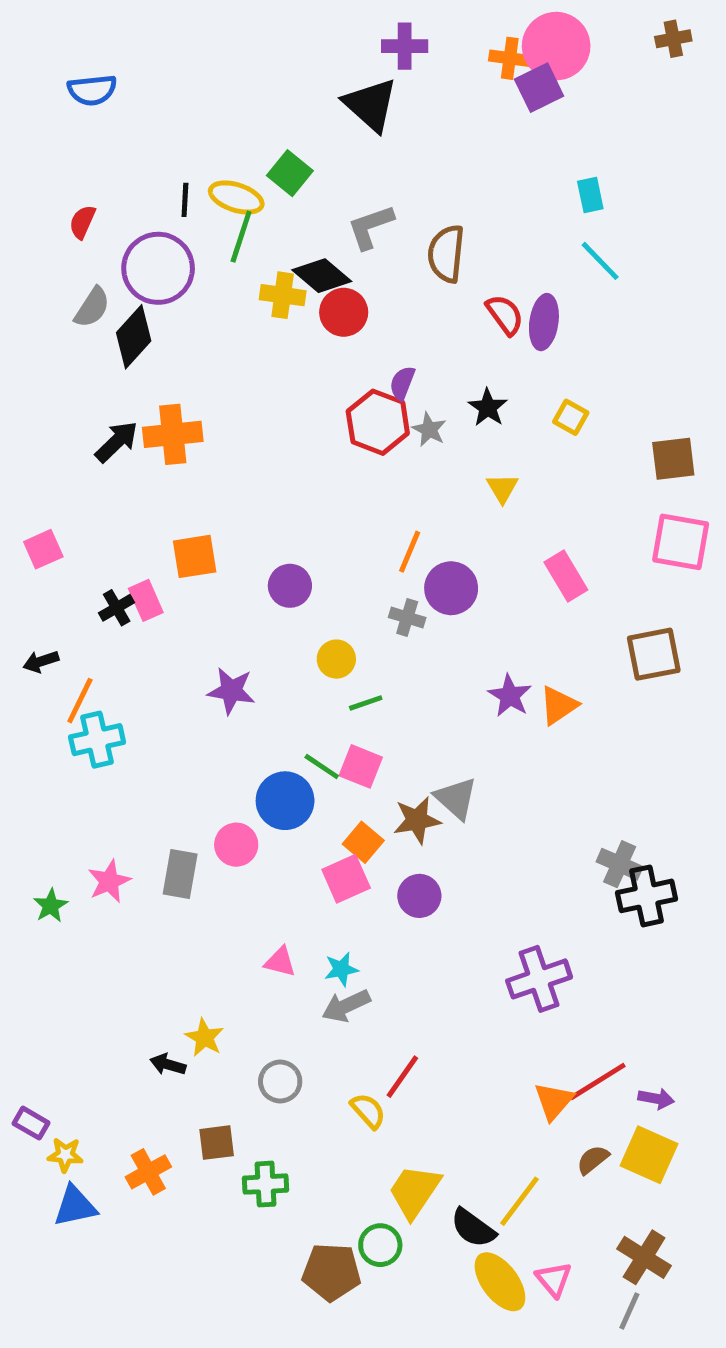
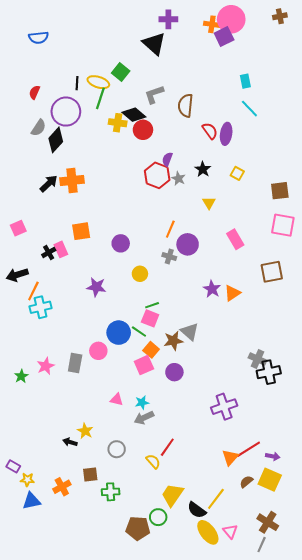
black arrow: (41, 661) -> (17, 275), size x1.5
green line: (366, 703) -> (152, 305), moved
green line: (322, 766) -> (139, 332), moved

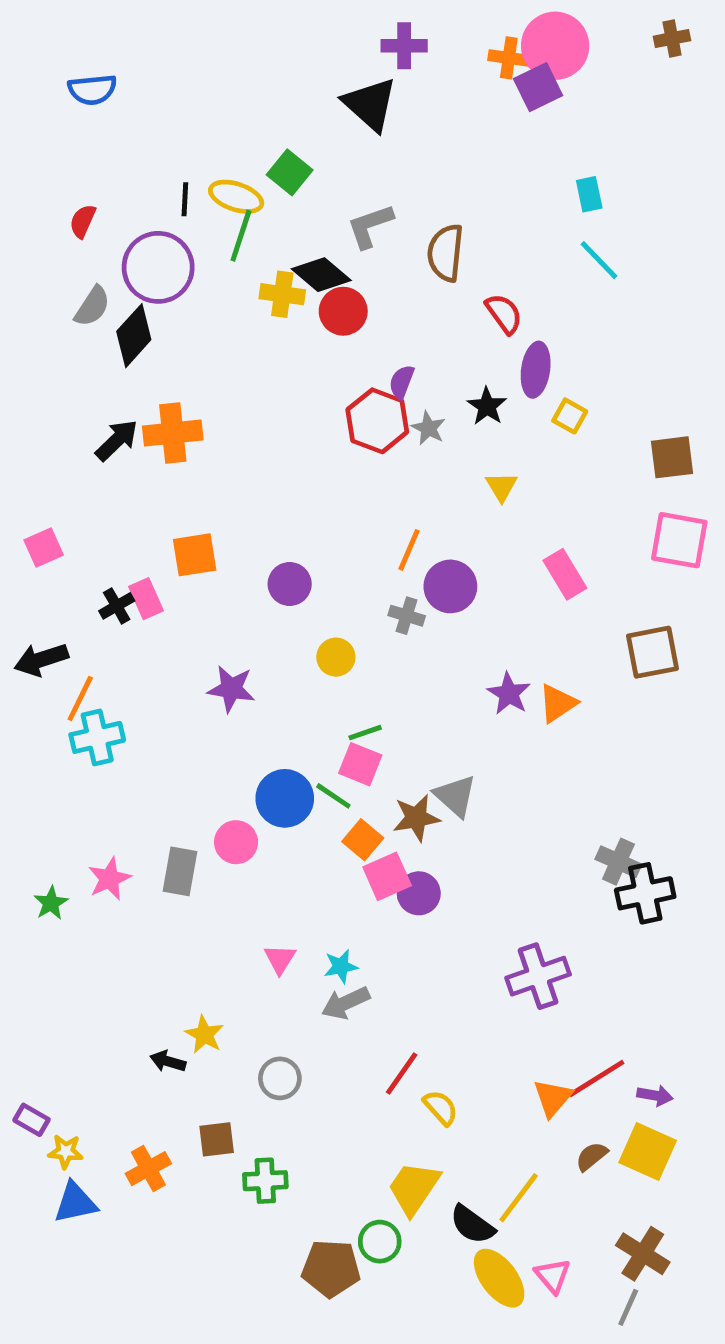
purple ellipse: (226, 134) -> (536, 370), moved
pink square: (144, 365) -> (387, 876), moved
pink triangle: (117, 400) -> (280, 959), turned 48
yellow semicircle: (153, 461) -> (441, 1108), moved

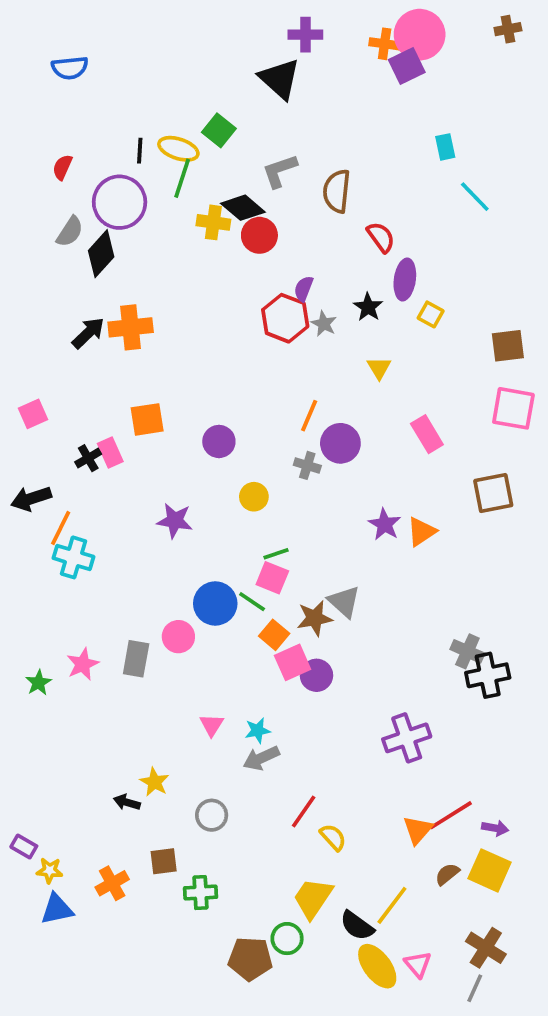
cyan line: (599, 260) -> (475, 197), moved
cyan cross: (97, 737) -> (73, 557), turned 30

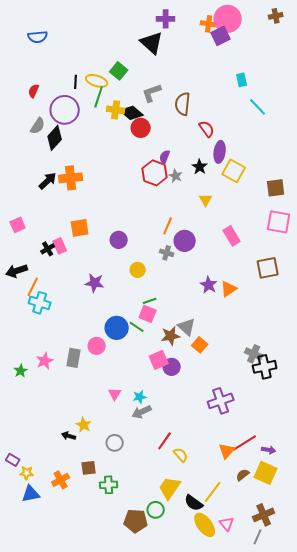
yellow cross: (213, 222) -> (116, 110), moved
yellow square: (431, 314) -> (234, 171), size x1.6
orange square: (274, 635) -> (200, 345), moved
brown cross: (486, 948) -> (264, 515), turned 35

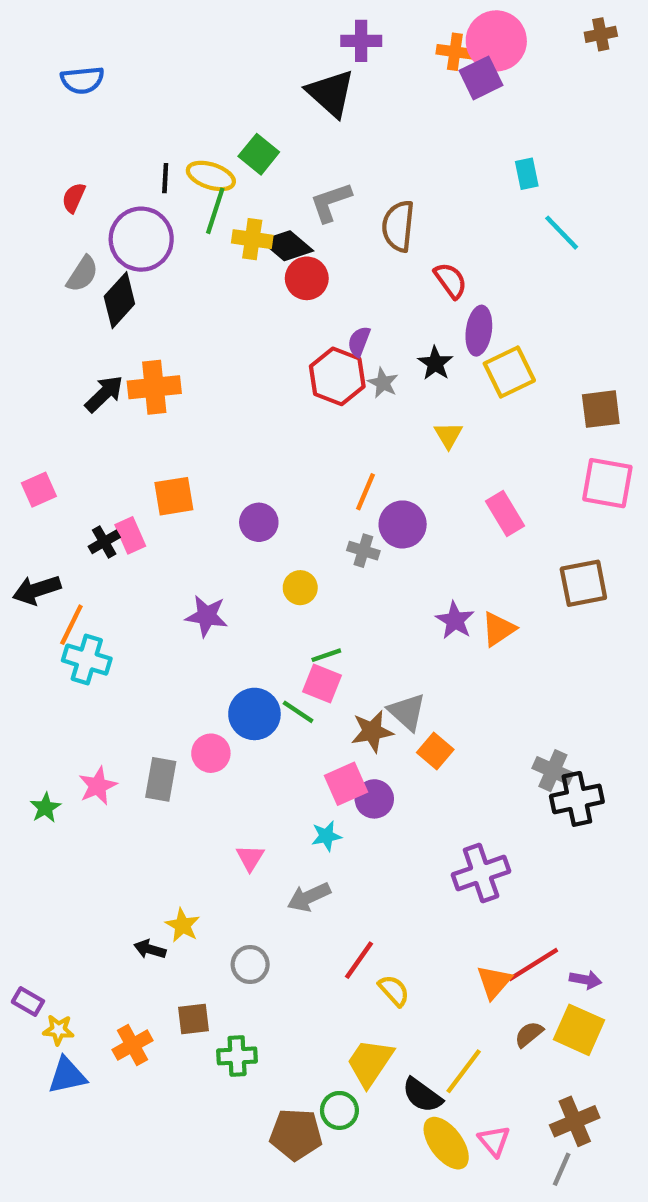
yellow square: (234, 171) -> (509, 372), turned 35
cyan star: (140, 397) -> (326, 836), moved

